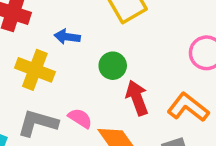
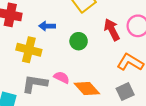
red arrow: (137, 98) -> (112, 30), moved

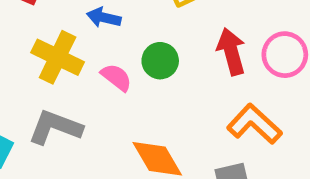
pink semicircle: (62, 77) -> (116, 77), moved

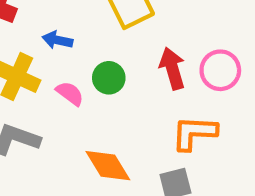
orange L-shape: (254, 124) -> (194, 133), turned -39

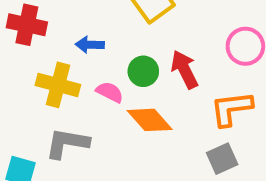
red arrow: (172, 68) -> (184, 70), moved
orange diamond: (108, 166) -> (150, 120), moved

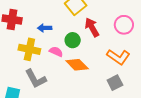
red arrow: (184, 70) -> (92, 27), moved
orange L-shape: (231, 109) -> (118, 57), turned -135
gray L-shape: (67, 143) -> (36, 79), turned -125

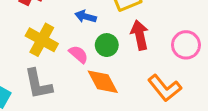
blue arrow: (45, 28) -> (86, 16), moved

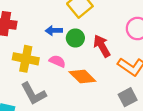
red arrow: (140, 35) -> (102, 46), moved
green circle: (107, 45) -> (75, 38), moved

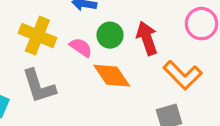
green circle: (75, 38) -> (110, 35), moved

